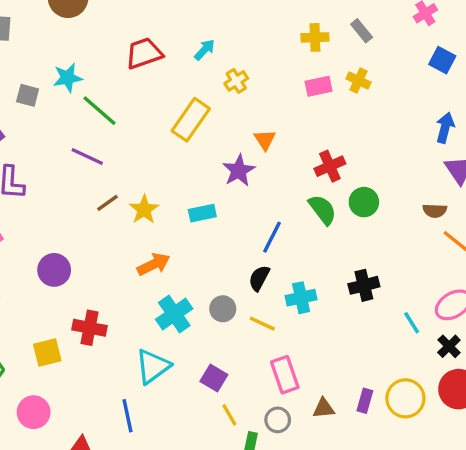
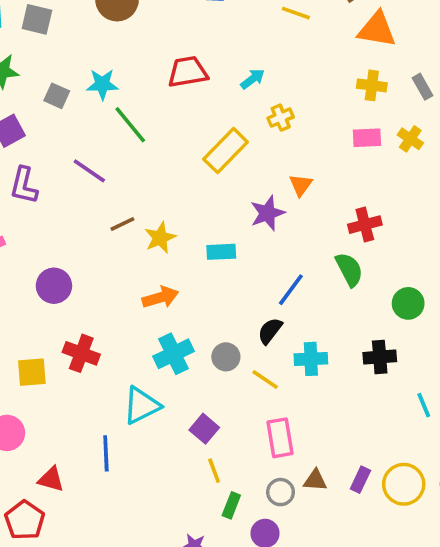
purple line: (87, 156) -> (89, 171), moved
green circle: (364, 202) -> (408, 303), moved
gray circle: (278, 420) -> (280, 492), moved

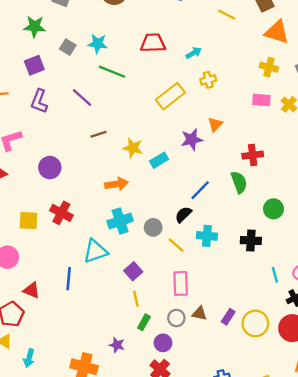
green line: (130, 125) -> (112, 72), turned -36
yellow star: (160, 238) -> (133, 148), moved, turned 30
cyan rectangle: (221, 252) -> (159, 160), turned -36

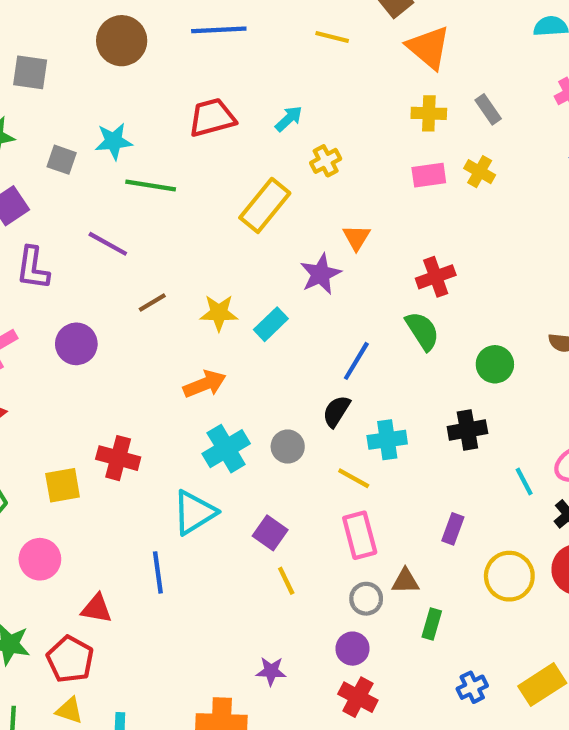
orange triangle: (277, 32) -> (429, 47), turned 36
purple circle: (50, 168) -> (76, 344), moved
yellow line: (176, 245) -> (354, 478), moved
purple rectangle: (228, 317) -> (453, 529), moved
green rectangle: (144, 322) -> (432, 624), moved

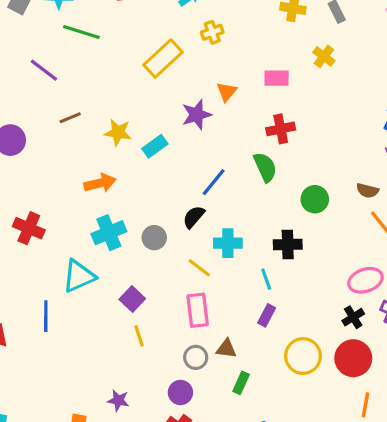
pink rectangle: (429, 175) -> (277, 78), moved
cyan line: (524, 481) -> (266, 279), moved

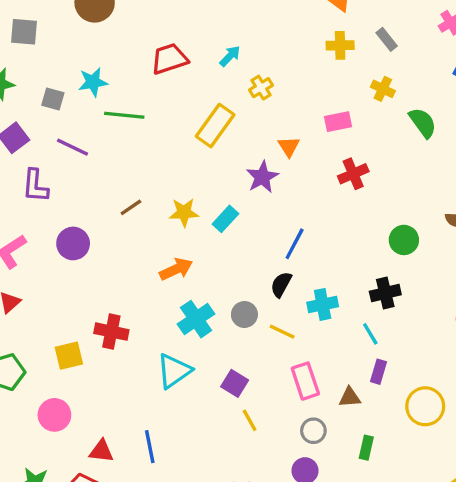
purple line: (44, 70) -> (73, 147), moved
green semicircle: (265, 167) -> (423, 123), moved
yellow line: (199, 268) -> (282, 332), moved
blue line: (46, 316) -> (150, 447), moved
brown triangle: (226, 349) -> (350, 397), moved

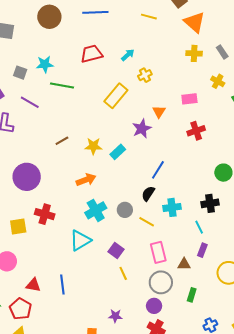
purple circle: (73, 243) -> (27, 177), moved, size x1.4
gray circle: (313, 431) -> (161, 282), size x1.5

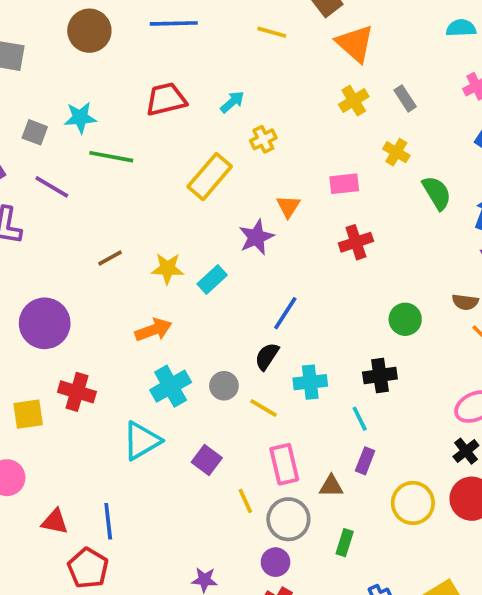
yellow cross: (194, 53) -> (354, 101), turned -35
yellow line: (123, 273) -> (245, 501), moved
red pentagon: (20, 309) -> (88, 568), moved

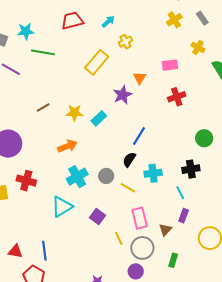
brown triangle: (331, 486) -> (165, 230), turned -48

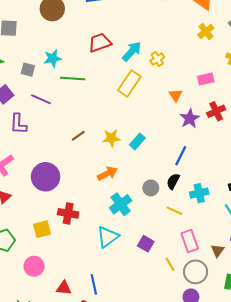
cyan arrow: (108, 22) -> (132, 51), moved, size x1.5
purple star: (123, 95) -> (190, 118), moved
gray circle: (106, 176) -> (151, 188), moved

